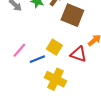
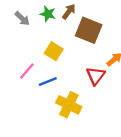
yellow square: (54, 47) -> (54, 51), moved
red triangle: (78, 54) -> (96, 76), turned 48

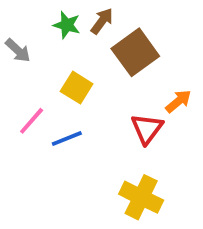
gray arrow: (22, 19) -> (18, 50), moved
brown square: (89, 30) -> (135, 52), turned 32
yellow cross: (69, 105) -> (141, 197), moved

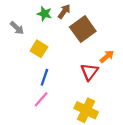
yellow square: (77, 88) -> (39, 49), moved
pink line: (32, 121) -> (41, 99), moved
blue line: (67, 138) -> (44, 77), turned -49

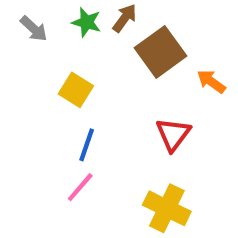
gray arrow: (17, 28) -> (34, 29), moved
orange arrow: (107, 56) -> (211, 81), moved, turned -104

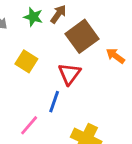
red triangle: (173, 134) -> (69, 74), moved
blue line: (87, 145) -> (54, 102), moved

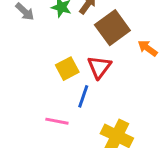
yellow square: (26, 61) -> (67, 69), moved, turned 30
pink line: (29, 125) -> (57, 121), turned 60

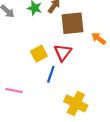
brown square: (112, 28) -> (73, 23), turned 30
pink line: (57, 121) -> (14, 90), moved

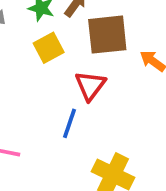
yellow square: (39, 54) -> (49, 48), moved

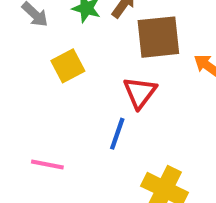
yellow square: (49, 48) -> (68, 66), moved

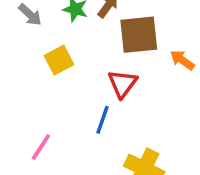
pink line: (47, 165) -> (41, 147), turned -68

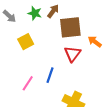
red triangle: (122, 84) -> (72, 54), moved
pink line: (41, 147) -> (28, 83), moved

